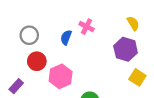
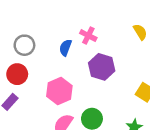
purple hexagon: (126, 49) -> (102, 67), moved
red circle: (37, 61) -> (17, 74), moved

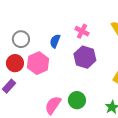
pink cross: (88, 36) -> (82, 31), moved
pink hexagon: (59, 91) -> (38, 63), moved

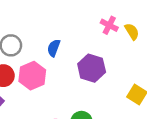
pink cross: (82, 31) -> (109, 25), moved

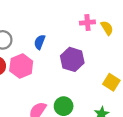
pink cross: (109, 25) -> (87, 23), turned -32

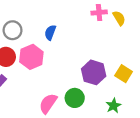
purple hexagon: (72, 59) -> (94, 72), moved

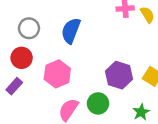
blue semicircle: (50, 32) -> (71, 31), size x1.5
pink hexagon: (31, 57) -> (57, 74), moved

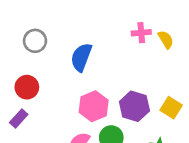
gray circle: (29, 28) -> (35, 41), moved
pink hexagon: (57, 74) -> (94, 106), moved

